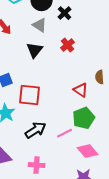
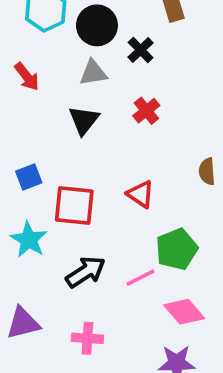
gray triangle: (40, 25) -> (93, 73), turned -42
red triangle: (81, 90) -> (141, 194), moved

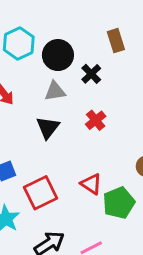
red square: (74, 206) -> (41, 193), turned -32
green pentagon: (177, 249) -> (119, 203), moved

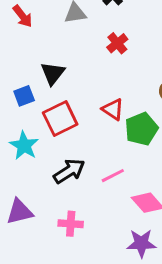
black triangle: (48, 128) -> (53, 73), moved

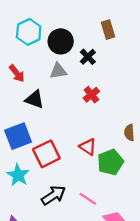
black triangle: (53, 73) -> (35, 99), moved, turned -48
blue square: (24, 96) -> (18, 136), size x1.6
pink line: (113, 176) -> (88, 199), turned 60

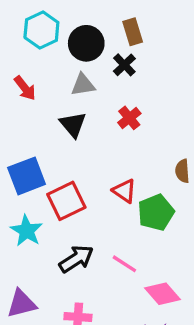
brown rectangle: (108, 30) -> (133, 32), moved
black triangle: (35, 99) -> (73, 125), moved, turned 30

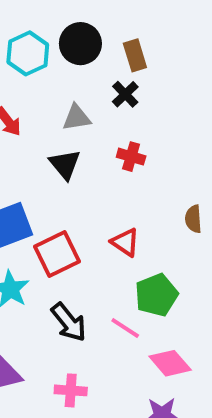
black circle: (86, 43) -> (80, 44), moved
red cross: (129, 118) -> (131, 157), turned -35
green pentagon: (156, 212) -> (156, 295), moved
black arrow: (76, 259) -> (69, 322), turned 84

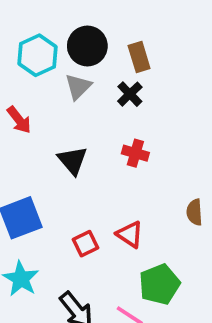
gray triangle: (77, 118) -> (78, 87), moved, turned -36
red square: (57, 254) -> (86, 244), moved, size x0.6

